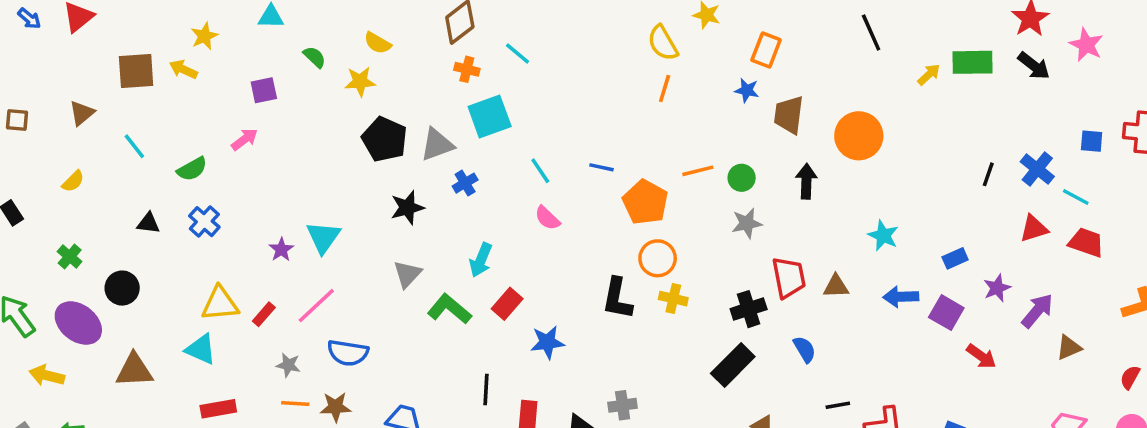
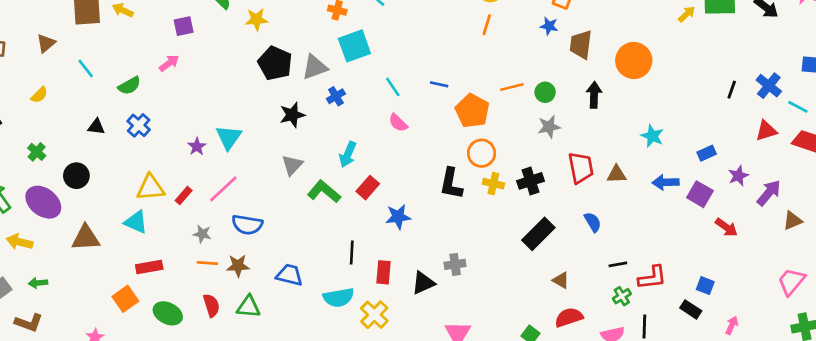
black cross: (749, 309) -> (531, 181), moved

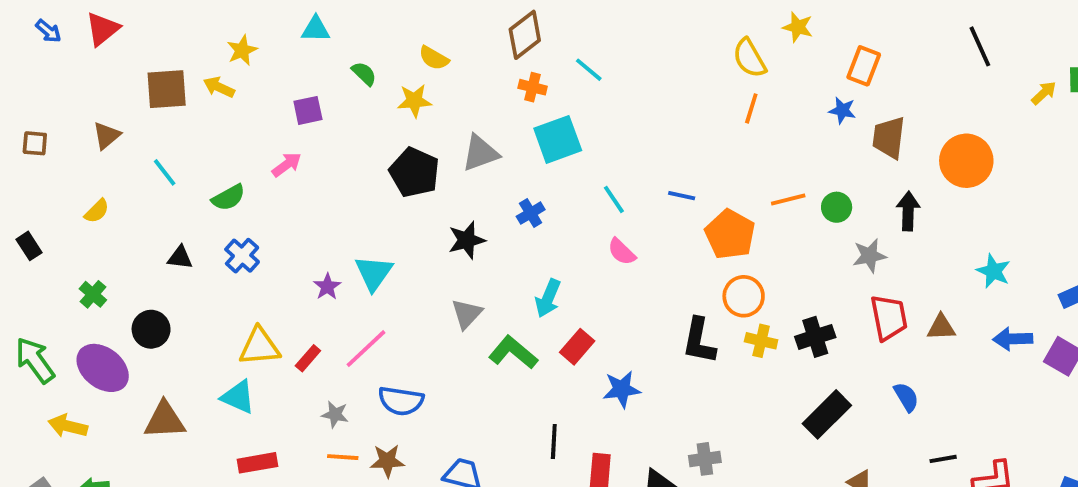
black pentagon: (275, 63) -> (414, 172), moved
gray triangle: (315, 67) -> (480, 153), moved
gray star: (549, 127) -> (869, 256), moved

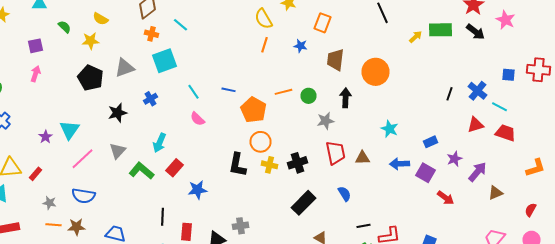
blue star: (842, 110) -> (300, 46), moved
pink arrow: (287, 165) -> (36, 74), moved, turned -35
pink line: (366, 349) -> (82, 159), moved

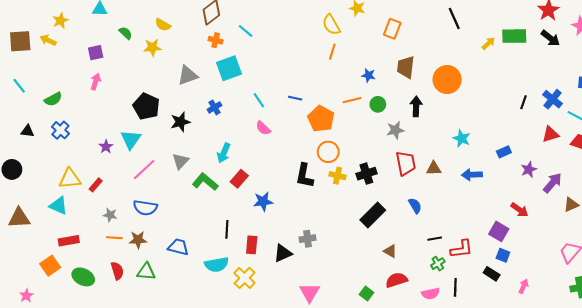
blue star: (300, 46) -> (369, 75), moved
black pentagon: (90, 78) -> (146, 106), moved
purple square: (426, 173) -> (499, 231), moved

